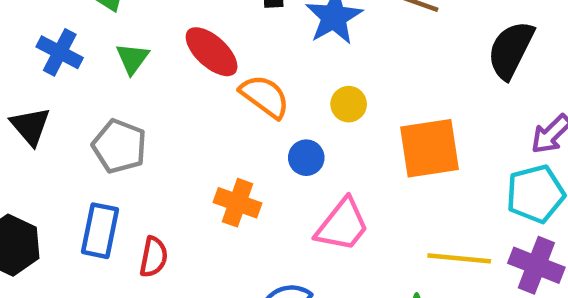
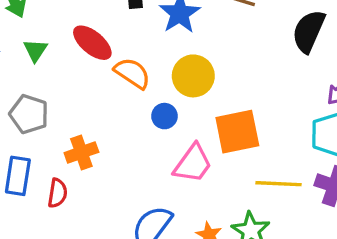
yellow circle: (349, 104) -> (193, 76), size x1.6
orange square: (429, 148) -> (237, 132), moved
orange cross: (238, 203) -> (81, 152), moved, turned -36

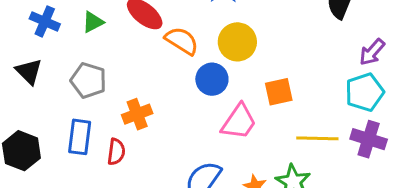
green triangle: (35, 50) -> (93, 22), turned 30
blue circle: (164, 116) -> (212, 79), size x1.4
orange square: (237, 132) -> (279, 92), size x0.7

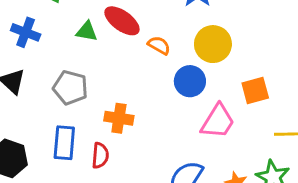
green triangle: (93, 22) -> (87, 31), moved, turned 40
orange semicircle: (182, 41) -> (159, 45), size x0.7
orange cross: (137, 114) -> (119, 118), turned 32

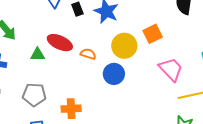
orange square: (255, 91) -> (153, 34), moved
pink trapezoid: (218, 121) -> (171, 69), moved, turned -64

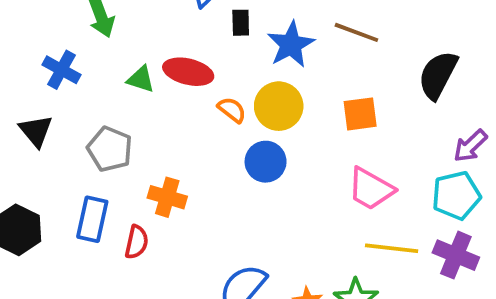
red ellipse: (60, 43) -> (188, 72), turned -30
yellow circle: (124, 46) -> (279, 106), moved
pink trapezoid: (171, 69) -> (371, 189), turned 144

